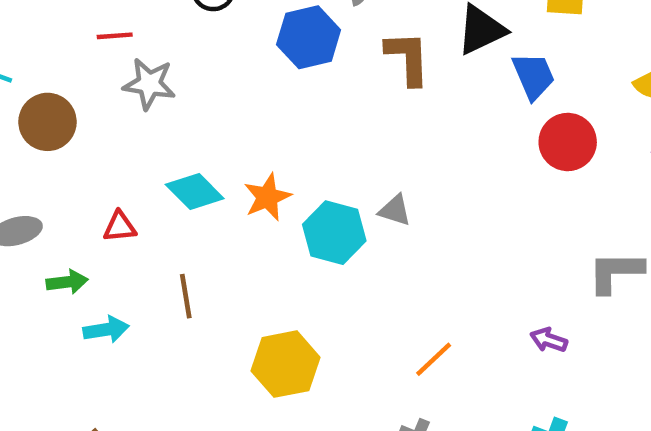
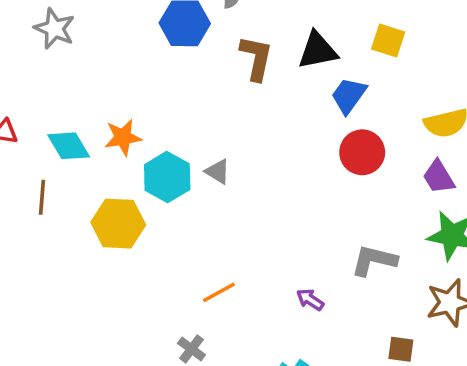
blue trapezoid: (533, 76) -> (349, 95), turned -135
cyan diamond: (195, 192) -> (69, 146), moved
yellow hexagon: (285, 364) -> (118, 224), moved

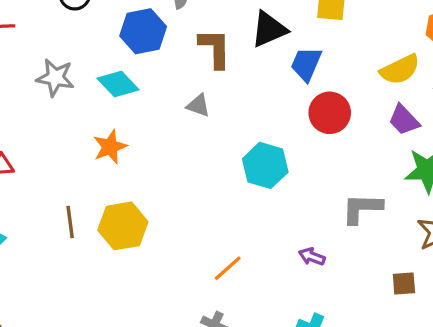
gray star: (54, 29) -> (55, 78), moved
cyan diamond: (69, 146) -> (118, 84), moved
gray triangle: (218, 172) -> (198, 105), moved
cyan hexagon: (167, 177) -> (265, 165), moved
brown line: (42, 197) -> (70, 222), moved

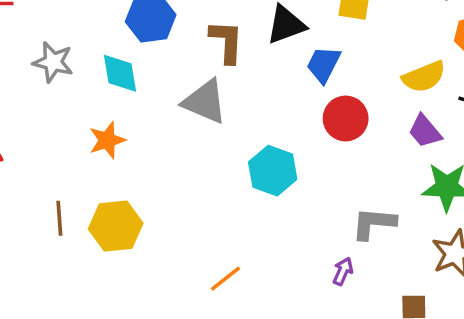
cyan diamond: (118, 84) -> (120, 73), turned 30
gray triangle: (198, 105) -> (205, 102), size x1.8
purple arrow: (312, 257) -> (343, 271), moved, turned 90

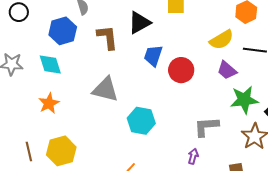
blue trapezoid: (324, 64) -> (153, 56), moved
gray triangle: (205, 102) -> (105, 89), moved
cyan hexagon: (273, 171) -> (141, 121), moved

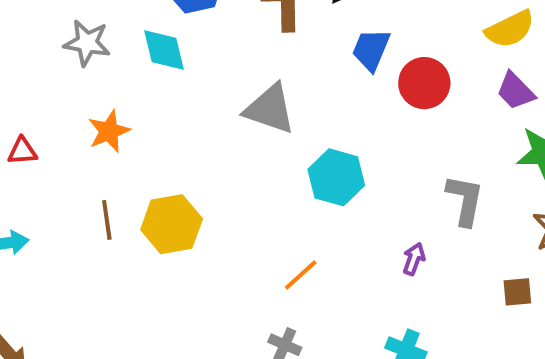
orange star: (49, 103) -> (109, 131), moved
gray L-shape: (206, 127) -> (465, 200), turned 100
purple arrow: (193, 156) -> (414, 259), moved

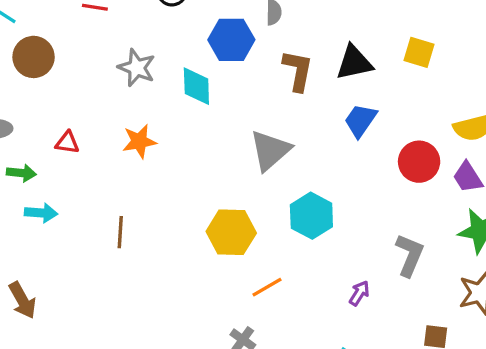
red circle: (424, 83) -> (419, 162), moved
gray triangle: (270, 109) -> (270, 150), turned 48
brown line: (107, 220) -> (120, 232), moved
yellow hexagon: (172, 224) -> (231, 232), moved

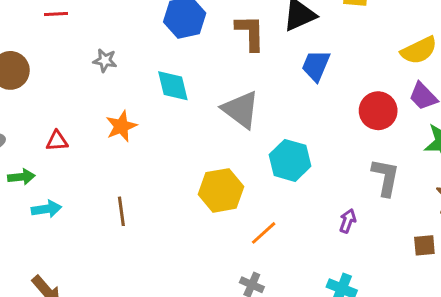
gray star: (137, 68) -> (105, 60), size x0.7
cyan diamond: (196, 86) -> (173, 86), moved
gray triangle: (270, 150) -> (241, 110), turned -30
red circle: (419, 162) -> (378, 111), moved

